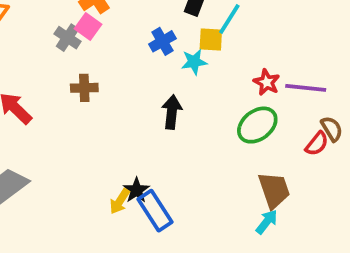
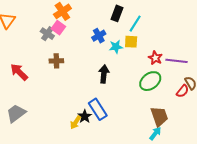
yellow square: (211, 39) -> (131, 42), moved
blue rectangle: (155, 211) -> (98, 109), moved

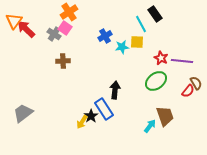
black rectangle: (117, 13) -> (155, 14), moved, turned -56
cyan line: (135, 24) -> (141, 24), turned -60
red arrow: (19, 72) -> (26, 29), moved
black arrow: (104, 74) -> (115, 90), moved
cyan arrow: (155, 134) -> (150, 126), moved

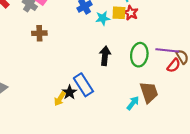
red star: (161, 58) -> (131, 13), moved
purple line: (182, 61) -> (167, 50), moved
green ellipse: (156, 81) -> (139, 55), turned -45
black arrow: (115, 90) -> (105, 56), moved

